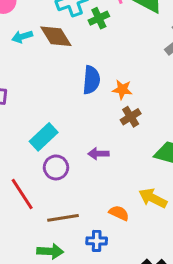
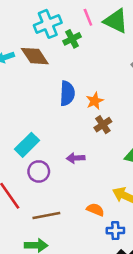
orange star: (122, 90) -> (95, 101), turned -30
blue cross: (97, 241) -> (115, 231), moved

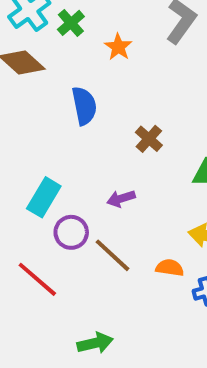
orange star: (95, 101) -> (118, 47), moved
brown line: (46, 216) -> (112, 255), moved, turned 68

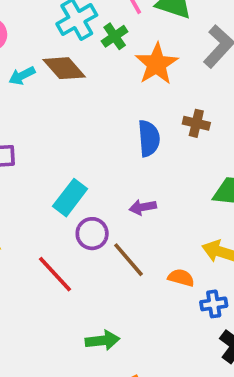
orange star: (118, 47) -> (157, 64), size x1.6
blue semicircle: (84, 106) -> (149, 138), moved
brown cross: (149, 139) -> (196, 123), moved, turned -35

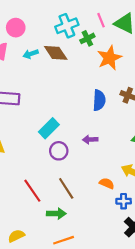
brown line: (128, 260) -> (66, 188), moved
red line: (55, 274) -> (32, 191), moved

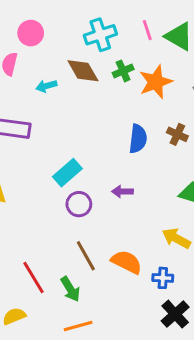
green cross: (87, 38) -> (123, 71), moved
cyan arrow: (31, 54) -> (46, 86), moved
orange semicircle: (107, 183) -> (127, 262), moved, size x1.5
red line: (32, 191) -> (33, 277), moved
green arrow: (56, 214) -> (70, 289), turned 54

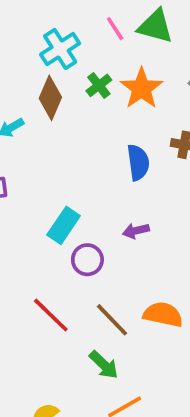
brown diamond: (83, 71) -> (50, 98), turned 68
red line: (33, 277) -> (51, 315), moved

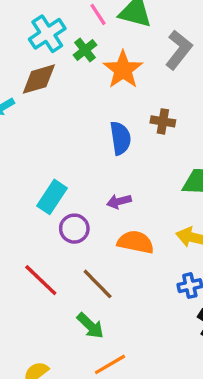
green cross: (99, 85) -> (85, 50), moved
brown diamond: (50, 98) -> (39, 79), turned 51
orange semicircle: (163, 314) -> (136, 242), moved

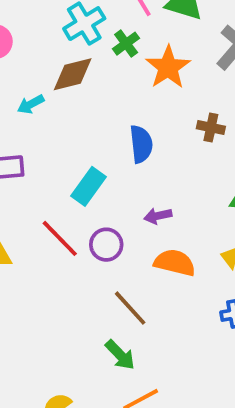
blue semicircle: (120, 138) -> (141, 144), moved
cyan rectangle: (52, 197) -> (89, 186), moved
red line: (41, 280) -> (60, 238), moved

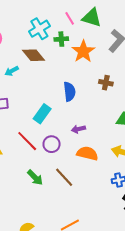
green cross: (126, 44) -> (61, 39), turned 32
brown diamond: (73, 74) -> (33, 55), turned 65
green arrow: (120, 355) -> (35, 178), moved

